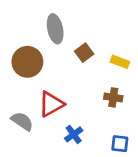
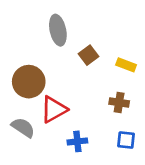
brown circle: (27, 62) -> (29, 82), moved
blue cross: (74, 134) -> (77, 141), turned 30
blue square: (120, 144) -> (126, 140), moved

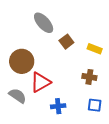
gray ellipse: (58, 30) -> (44, 23), turned -30

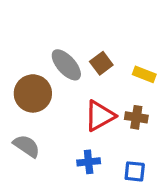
gray ellipse: (44, 23) -> (66, 65), moved
red triangle: (40, 82) -> (100, 116), moved
blue square: (95, 105) -> (135, 171), moved

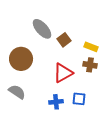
gray ellipse: (66, 65) -> (42, 29), moved
brown cross: (136, 117) -> (90, 65), moved
blue square: (135, 171) -> (79, 99), moved

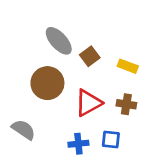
brown circle: (21, 59) -> (47, 83), moved
brown cross: (90, 65) -> (126, 104), moved

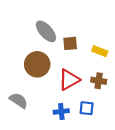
brown square: (90, 56) -> (70, 43), turned 32

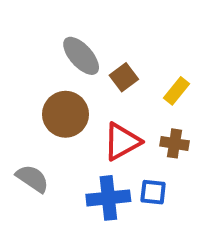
brown square: (70, 43) -> (124, 77), turned -32
yellow rectangle: (100, 51) -> (176, 91), turned -72
blue cross: (61, 111) -> (108, 198), size x1.5

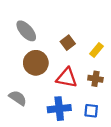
gray ellipse: (81, 56) -> (26, 31), moved
red triangle: (122, 142) -> (67, 78), turned 40
blue square: (153, 192) -> (91, 111), moved

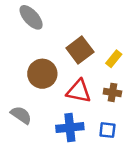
gray ellipse: (26, 31) -> (31, 17), moved
brown square: (68, 43) -> (80, 50), size x1.5

